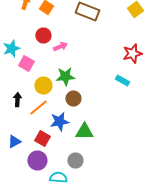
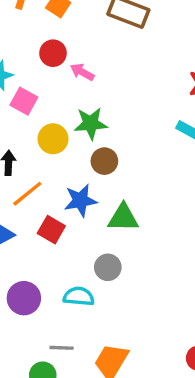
pink arrow: (60, 46) -> (82, 72), turned -128
orange line: (38, 108) -> (27, 194), moved
purple circle: (37, 160) -> (24, 298), moved

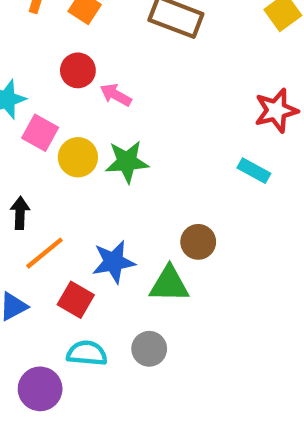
yellow circle: (53, 139) -> (78, 157), moved
brown circle: (104, 161) -> (198, 242), moved
cyan semicircle: (79, 296) -> (87, 353), moved

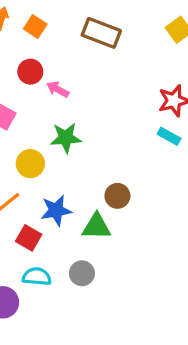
yellow circle: (78, 157) -> (30, 164), moved
cyan rectangle: (254, 171) -> (169, 136), moved

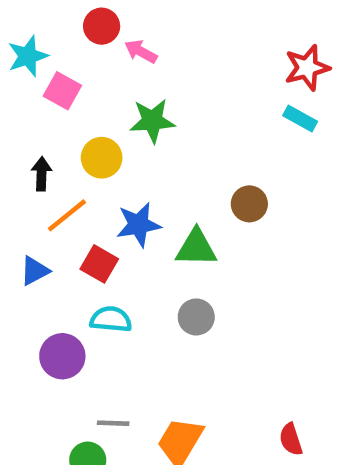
brown circle: (117, 196) -> (249, 204), moved
gray circle: (82, 273) -> (196, 317), moved

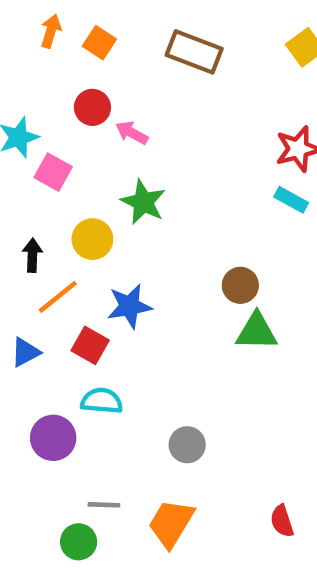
green star: (152, 121) -> (143, 202), turned 30
green triangle: (196, 248) -> (257, 332), moved
gray circle: (196, 317) -> (187, 445), moved

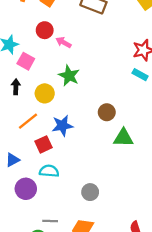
black arrow: (32, 255) -> (16, 87), moved
brown circle: (240, 285) -> (107, 112), moved
red square: (90, 345) -> (44, 144), turned 35
blue triangle: (25, 352) -> (12, 160), moved

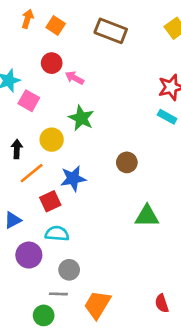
black arrow: (16, 87) -> (17, 149), moved
green triangle: (123, 138) -> (147, 216), moved
gray circle: (90, 192) -> (69, 270), moved

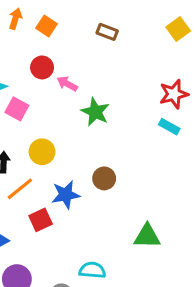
brown rectangle: (111, 31) -> (107, 32), size x0.6
green star: (81, 118) -> (95, 112), moved
brown circle: (127, 162) -> (104, 178), moved
cyan semicircle: (57, 234) -> (92, 270), moved

